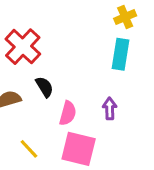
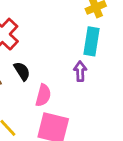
purple arrow: (110, 109) -> (80, 71), moved

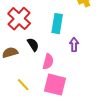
cyan rectangle: (92, 41) -> (57, 24), moved

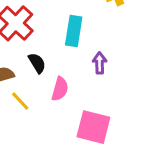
yellow line: (23, 85) -> (20, 101), moved
pink square: (55, 85) -> (93, 127), moved

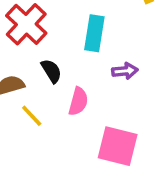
purple arrow: (100, 63) -> (125, 71), turned 85

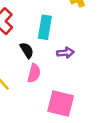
black semicircle: (51, 71) -> (27, 50), moved

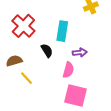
pink semicircle: (34, 73) -> (68, 70), moved

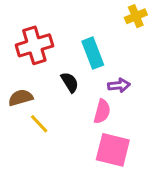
red cross: (23, 26) -> (34, 45), turned 30
cyan rectangle: (62, 31) -> (93, 53), turned -30

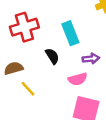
pink semicircle: (102, 111) -> (78, 79), turned 60

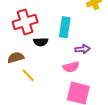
cyan rectangle: (70, 33) -> (65, 27), turned 30
black semicircle: (52, 56) -> (41, 42), moved, turned 120

